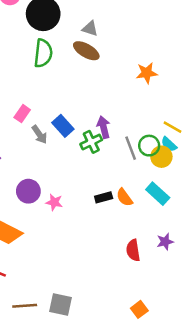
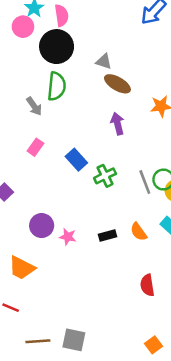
brown ellipse: (86, 51) -> (117, 84), moved
purple arrow: (104, 127) -> (117, 124), moved
gray arrow: (39, 135) -> (34, 106), moved
black rectangle: (104, 197) -> (108, 235), moved

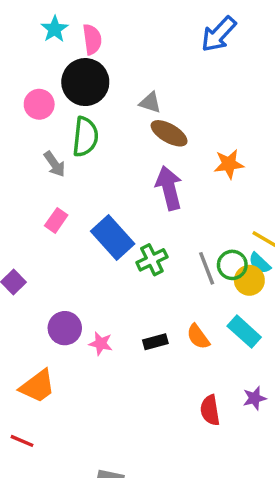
pink circle: (23, 27) -> (39, 104), moved
purple arrow: (117, 124) -> (169, 188), size x1.4
blue rectangle: (76, 160) -> (113, 238), size x1.4
orange trapezoid: (22, 268) -> (37, 386), turned -64

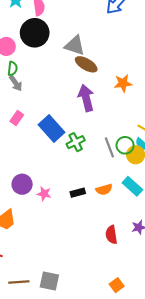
gray triangle: (150, 103) -> (75, 45), size x1.5
green semicircle: (85, 137) -> (13, 69), moved, size x0.6
orange semicircle: (198, 337) -> (104, 189), turned -70

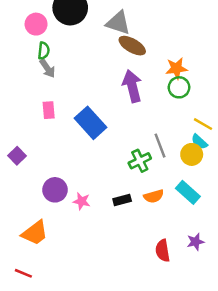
pink rectangle: (17, 118) -> (49, 110), turned -40
green cross: (76, 142) -> (140, 161), moved
green circle: (125, 145) -> (179, 87), moved

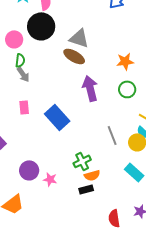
brown ellipse: (132, 46) -> (74, 56), moved
orange star: (176, 68) -> (125, 61), moved
green cross: (140, 161) -> (82, 161), moved
orange semicircle: (154, 196) -> (92, 175), moved
black rectangle: (122, 200) -> (86, 189), moved

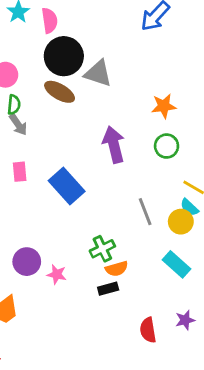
black circle: (41, 26) -> (64, 56), moved
brown ellipse: (74, 56) -> (60, 92), moved

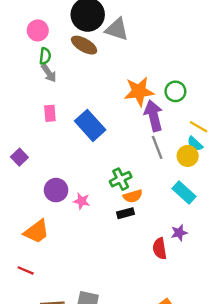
orange star: (164, 106) -> (139, 91), moved, size x1.4
purple arrow: (114, 145) -> (154, 116), moved
purple star: (185, 320) -> (179, 233), moved

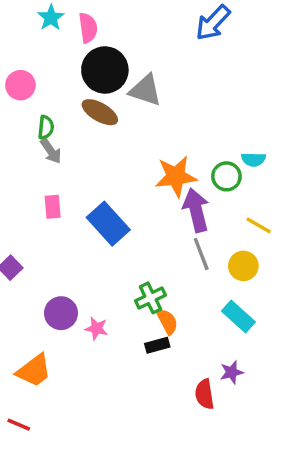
pink circle: (38, 30) -> (20, 85), moved
cyan semicircle: (195, 144) -> (253, 159), moved, turned -42
orange semicircle: (133, 196) -> (167, 322), turned -102

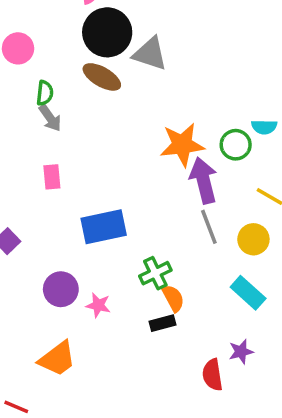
blue rectangle: (108, 224) -> (104, 227), moved, turned -60
orange trapezoid: (34, 371) -> (57, 359), moved

